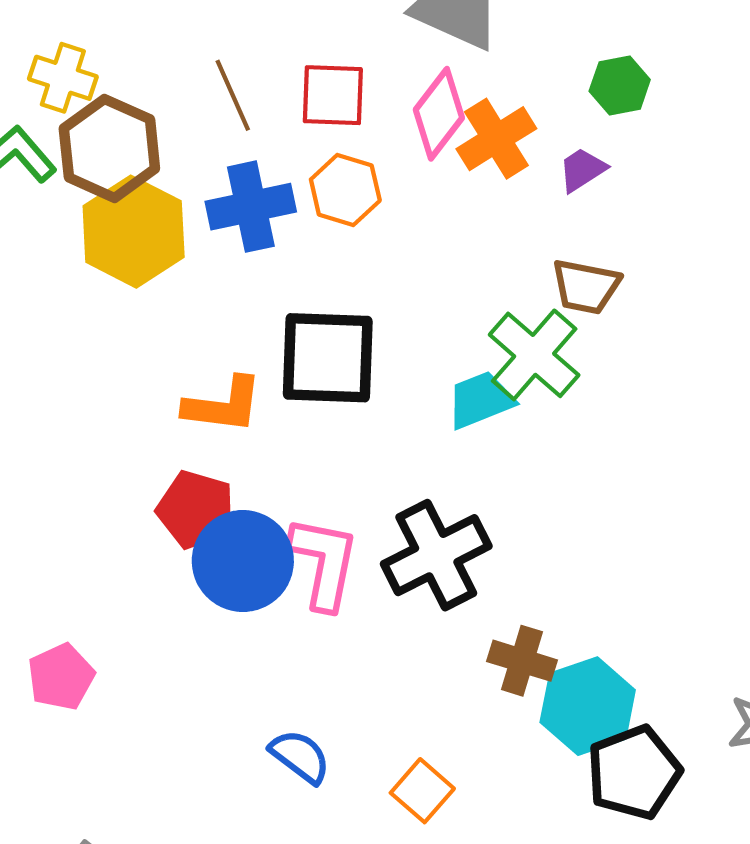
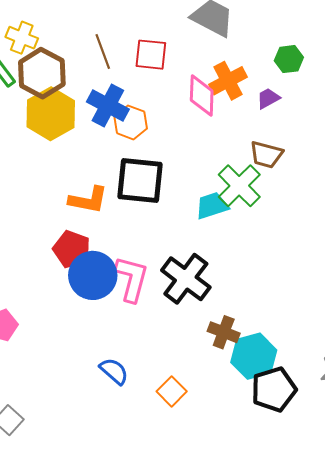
pink diamond: (439, 114) -> (202, 96), moved, turned -39
orange hexagon: (345, 190) -> (131, 122), moved
blue cross: (251, 207) -> (108, 105), turned 36
black cross: (436, 555) -> (186, 279), turned -30

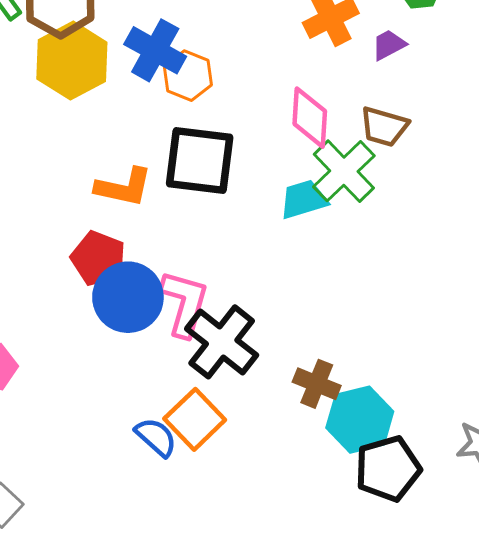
pink diamond: (202, 96) -> (310, 118), moved
black cross: (186, 279) -> (222, 342), moved
orange square: (172, 391) -> (195, 419), moved, size x1.4

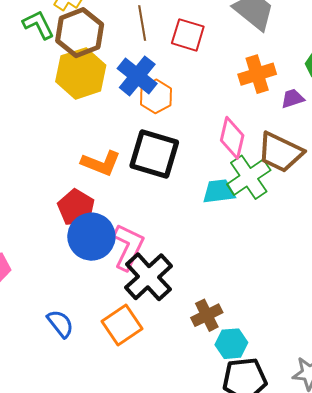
brown trapezoid: (384, 127) -> (280, 152), size x1.4
brown cross: (317, 384) -> (207, 315), turned 32
cyan hexagon: (360, 420) -> (231, 344), size x0.7
blue semicircle: (156, 437) -> (60, 324), moved

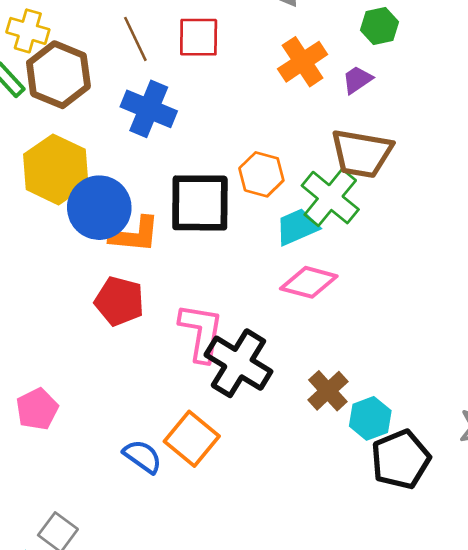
yellow hexagon: (81, 73) -> (56, 169), moved
orange hexagon: (156, 96) -> (261, 174), moved
pink diamond: (232, 138) -> (309, 282), moved, turned -72
blue circle: (91, 237) -> (99, 208), moved
orange square: (122, 325) -> (192, 439), moved

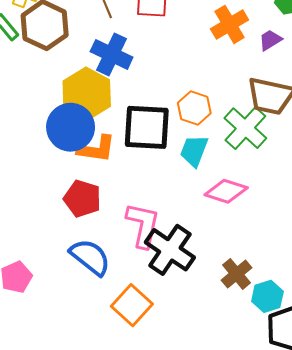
yellow hexagon: (56, 169) -> (87, 94), moved
cyan trapezoid: (297, 227) -> (194, 151), moved, turned -48
blue semicircle: (142, 456) -> (90, 257), moved, size x1.4

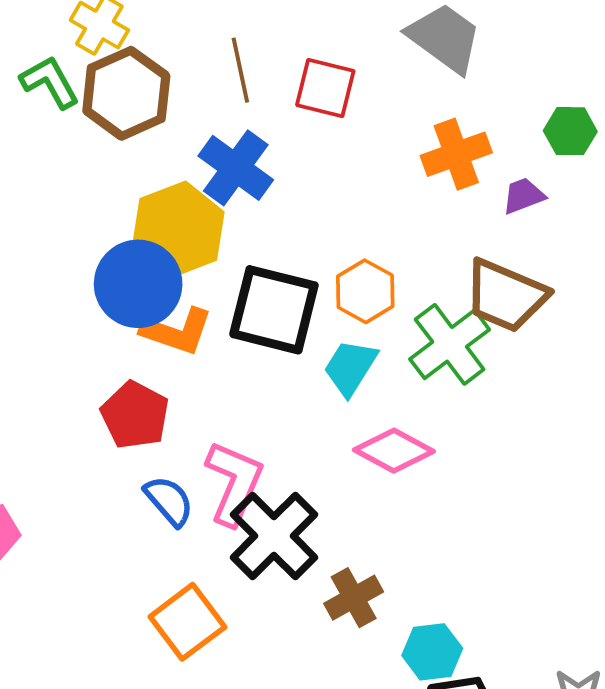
blue semicircle: (90, 257) -> (169, 501), moved, size x0.7
brown cross: (237, 274) -> (354, 598), moved

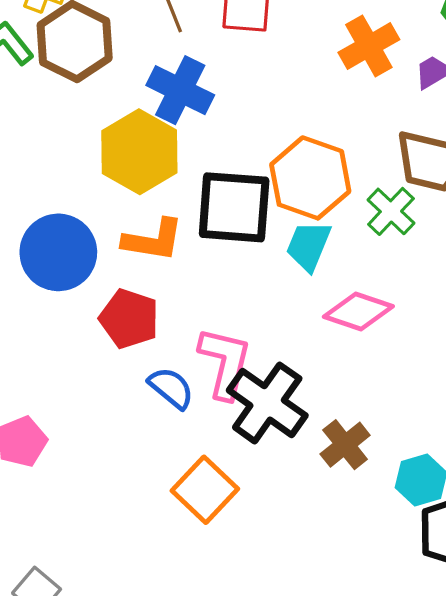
blue circle: (138, 284) -> (58, 252), moved
orange hexagon: (365, 291) -> (310, 178), size x1.5
green cross: (450, 344) -> (391, 211), size x0.7

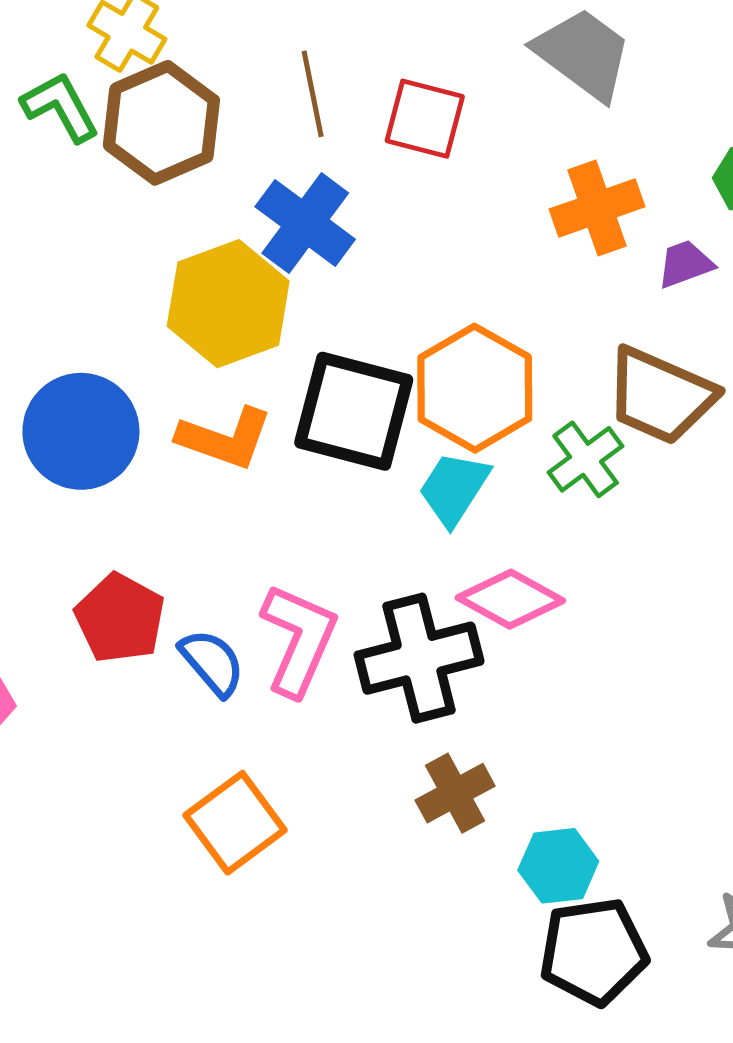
red pentagon: (129, 319) -> (120, 618), moved
black cross: (267, 403) -> (419, 658), moved, turned 30

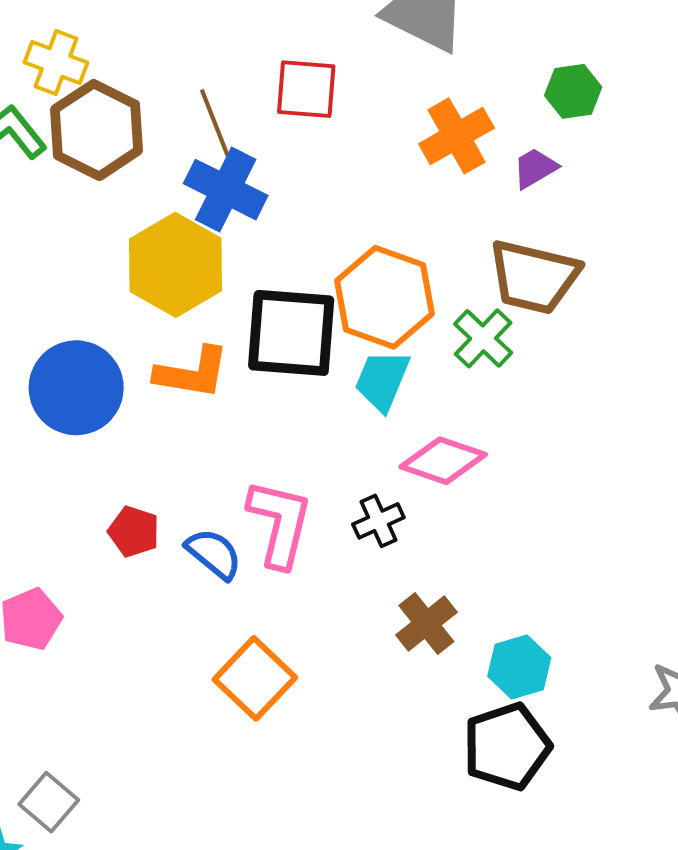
brown line: (313, 94) -> (215, 123), moved
red pentagon: (120, 618) -> (134, 532), size x0.7
black cross: (419, 658) -> (378, 521), size x0.5
black pentagon: (594, 952) -> (507, 747), moved

